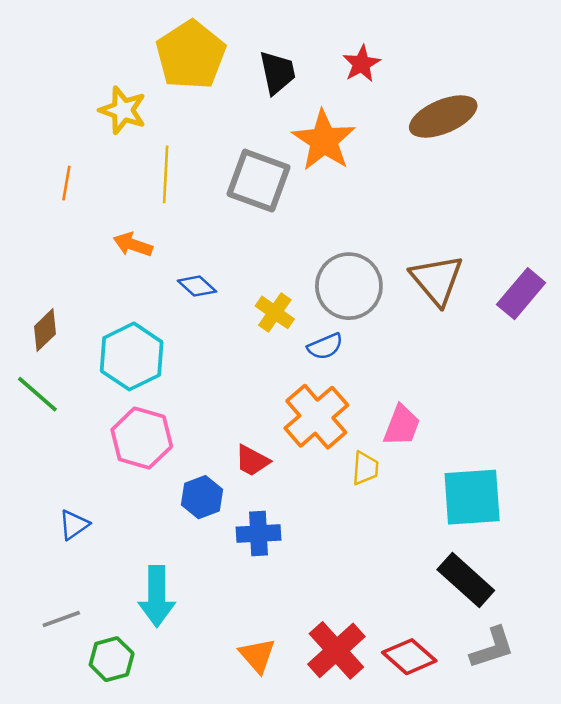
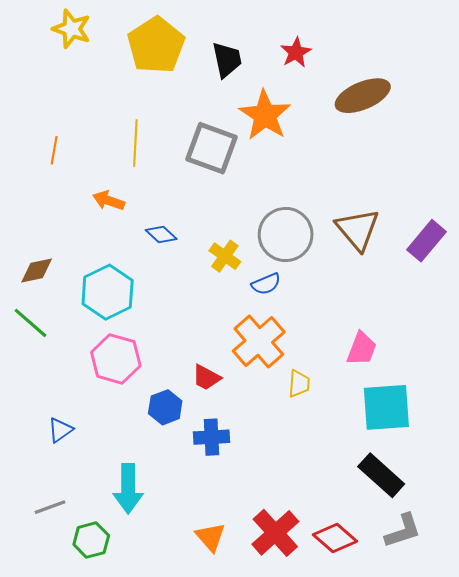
yellow star: (123, 110) -> (72, 29), moved
brown diamond: (45, 330) -> (37, 271), turned 32
pink trapezoid: (402, 426) -> (362, 349), moved

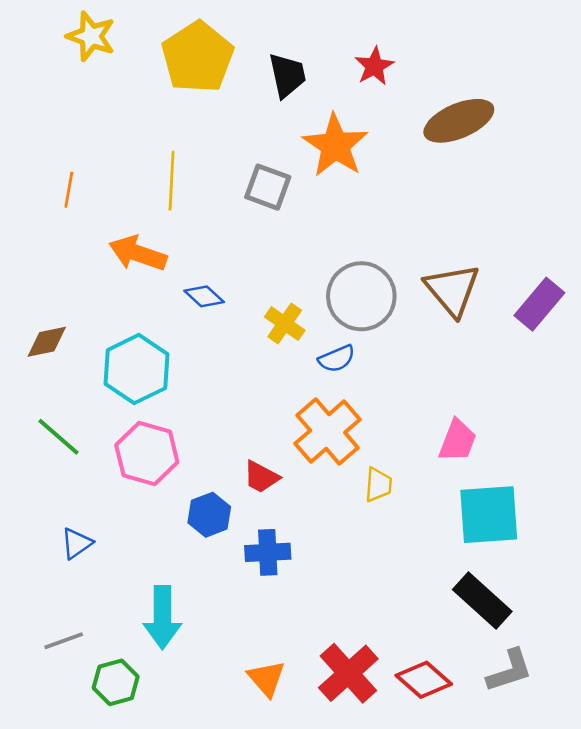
gray square: (211, 148) -> (268, 187), size x0.7
orange arrow: (109, 201) -> (138, 253), size x1.4
green line: (30, 323) -> (58, 437), moved

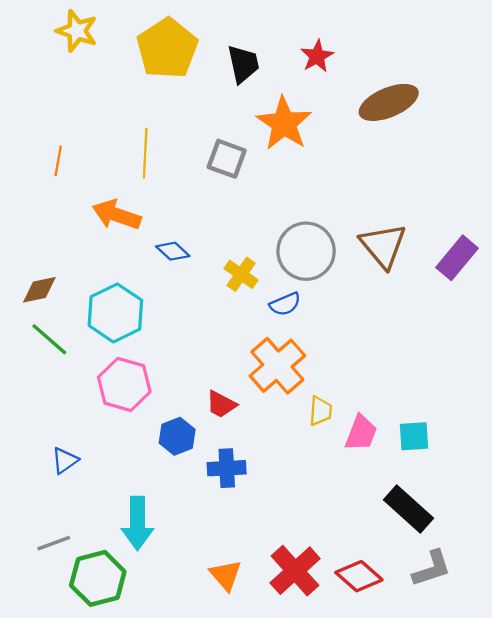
green line: (58, 437) -> (49, 339), moved
pink trapezoid: (458, 441) -> (361, 433), moved
cyan square: (489, 515) -> (414, 436), size x0.6
green hexagon: (116, 682) -> (98, 578), size x1.4

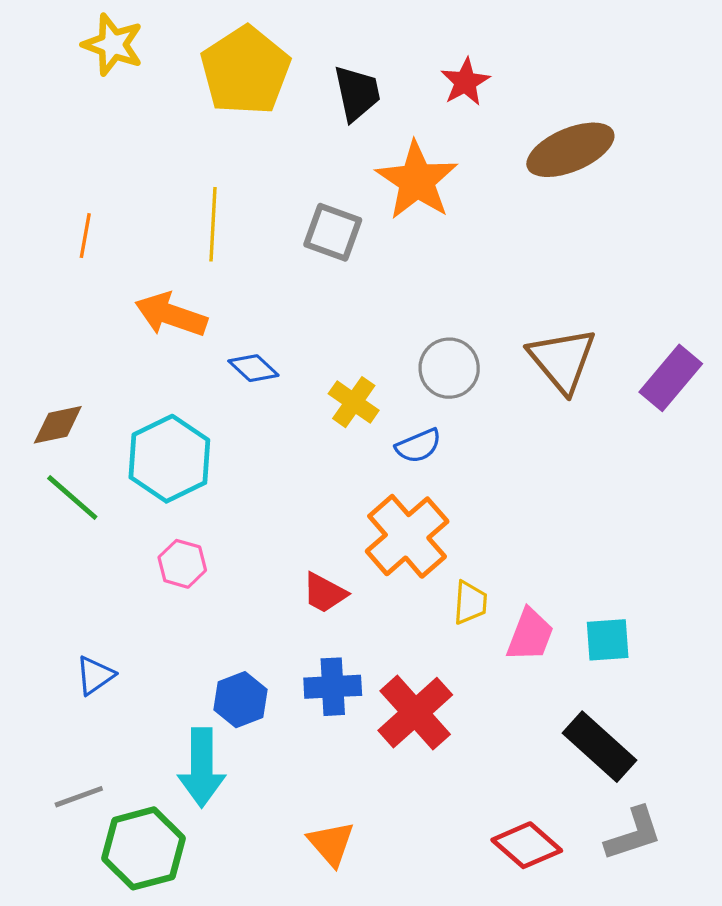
gray circle: (306, 251) -> (449, 368), size x0.7
pink hexagon: (124, 384) -> (182, 564), size x0.6
blue hexagon: (177, 436) -> (241, 700), moved
red cross: (295, 571) -> (415, 713), moved

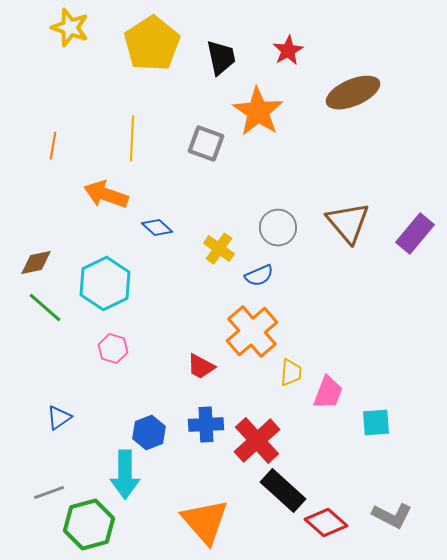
cyan square: (608, 640) -> (376, 423), moved
black rectangle: (600, 747) -> (283, 491), moved
gray L-shape: (633, 834) -> (392, 516), turned 45
orange triangle: (331, 844) -> (205, 522), size x1.6

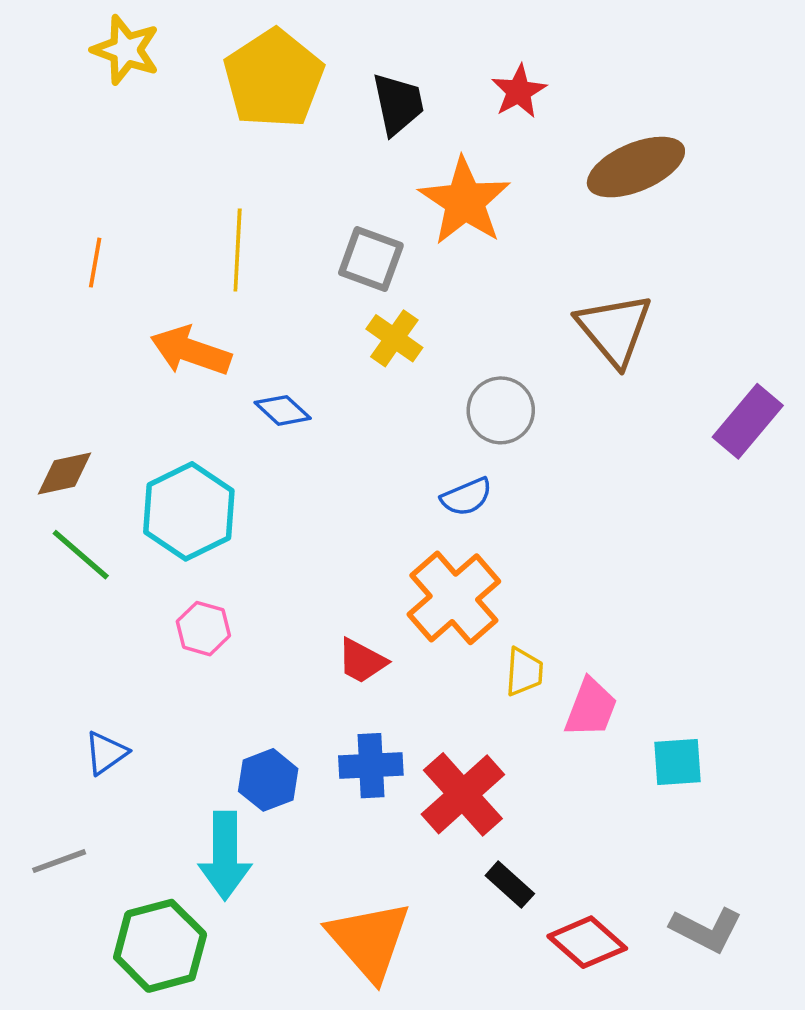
brown triangle: (348, 223) -> (614, 329), moved
yellow cross: (219, 249) -> (394, 338), moved
black rectangle: (283, 491) -> (510, 885), size x0.6
gray line: (49, 493) -> (59, 861), moved

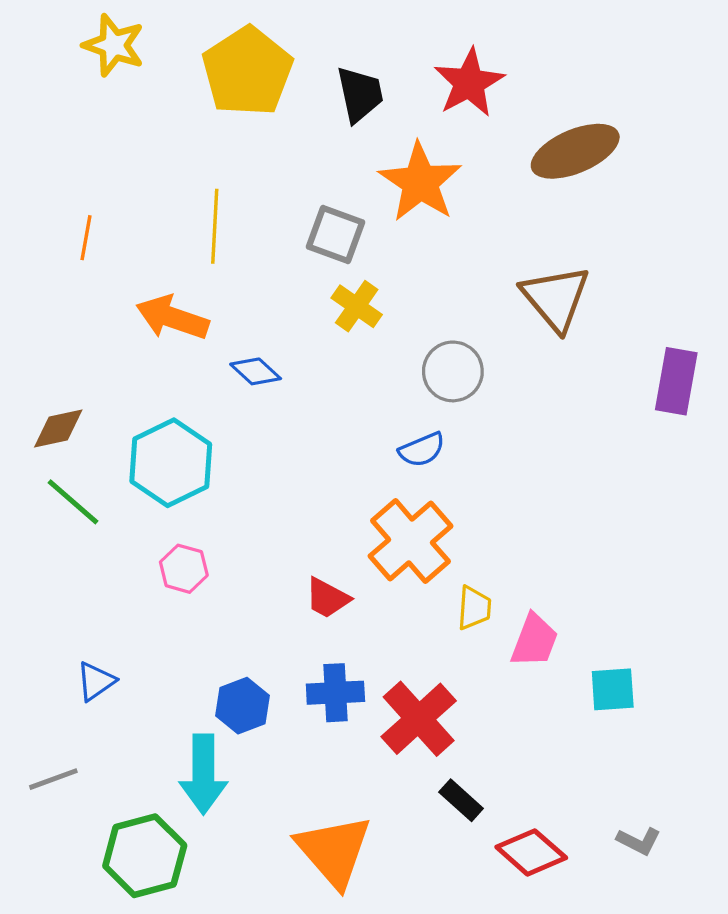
red star: (519, 91) -> (469, 83), size x1.4
purple rectangle: (748, 421) -> (676, 381), turned -30
gray L-shape: (706, 930) -> (639, 841), size x0.7

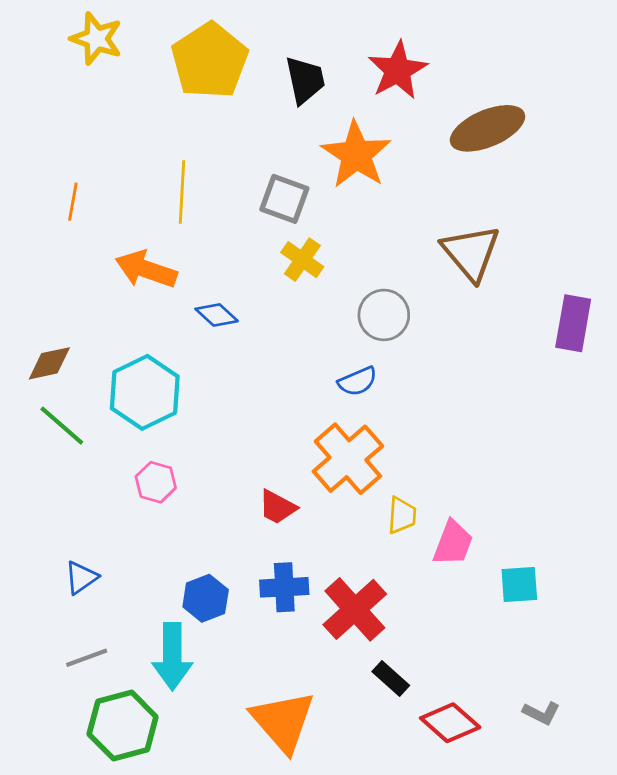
gray line: (53, 779) -> (87, 658), moved

